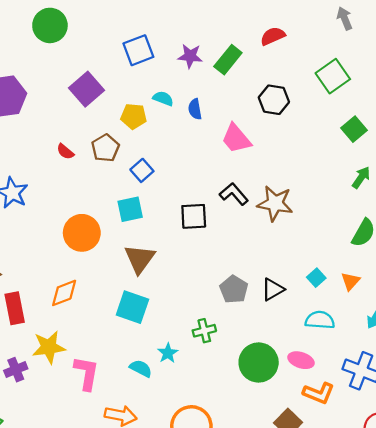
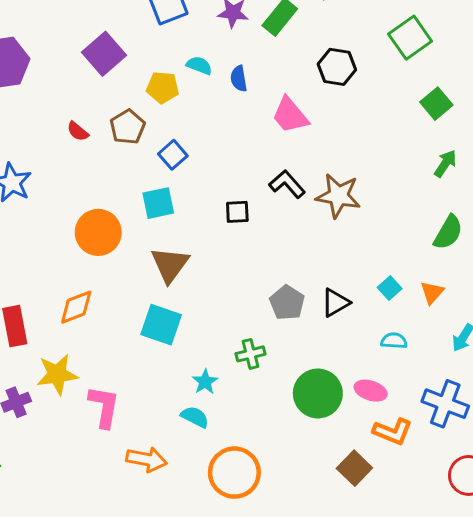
black square: (194, 216) -> (237, 212), size x0.7
cyan semicircle: (320, 320) -> (394, 341), size x0.7
cyan semicircle: (141, 368) -> (195, 417), moved

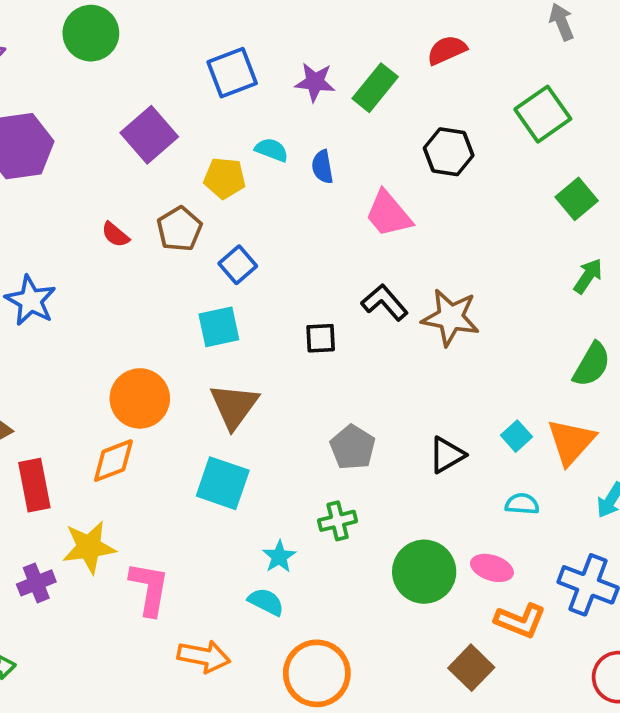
orange circle: (98, 232) -> (140, 398), moved
orange triangle: (432, 292) -> (571, 442), size x1.6
gray pentagon: (287, 303) -> (353, 447), moved

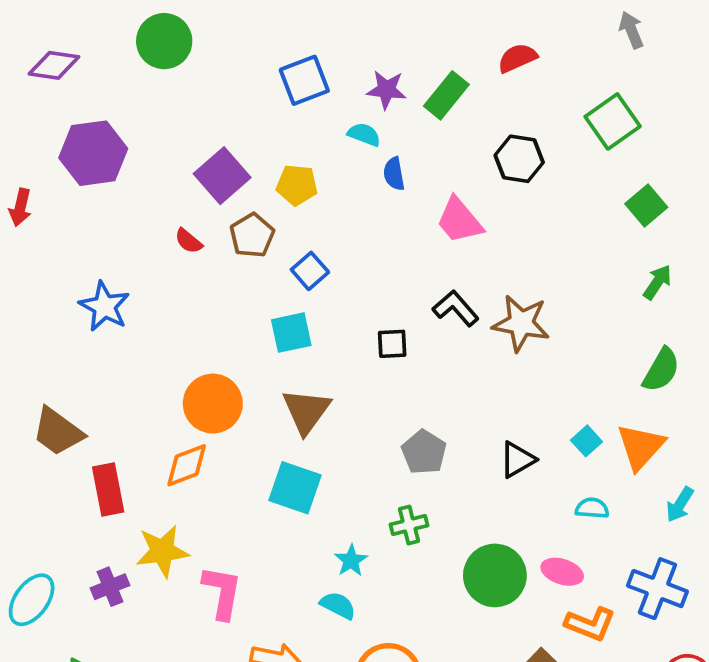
purple square: (149, 135) -> (222, 176), moved
cyan semicircle: (272, 150) -> (364, 135), moved

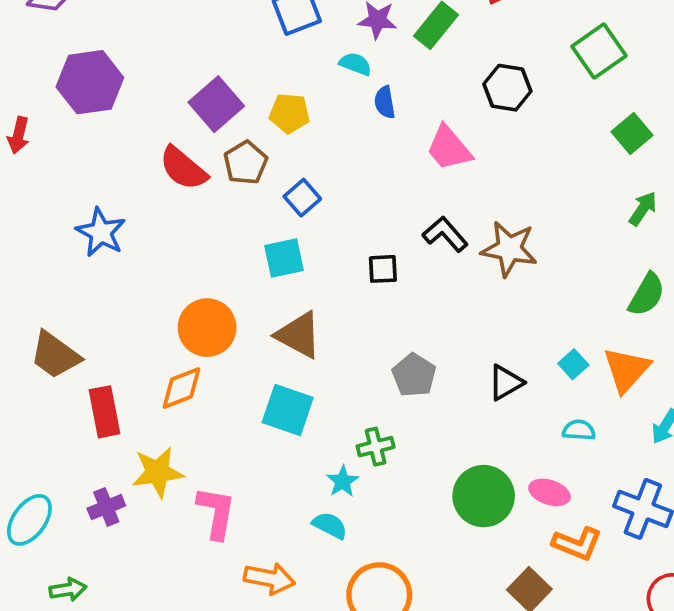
red semicircle: (188, 241) -> (183, 168), size x1.8
brown triangle: (306, 411) -> (299, 335), turned -38
green cross: (409, 525) -> (376, 447), moved

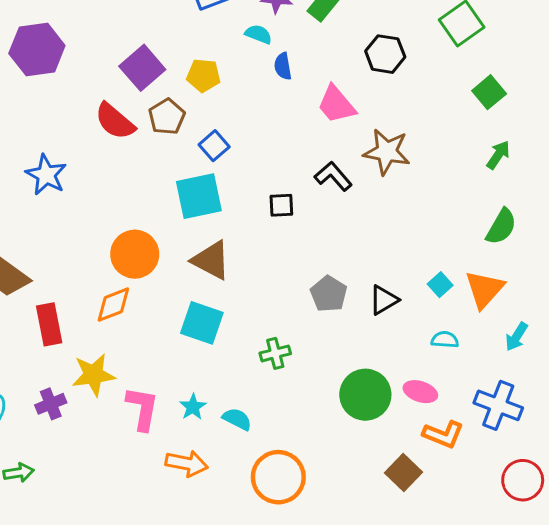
brown star: (509, 249) -> (387, 152), moved
cyan square: (284, 258) -> (199, 196), size x1.4
gray pentagon: (414, 375) -> (329, 294), moved
cyan star: (343, 481) -> (193, 407), moved

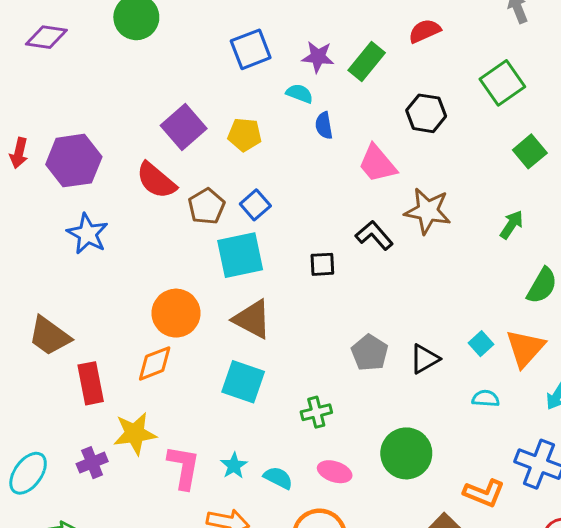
purple hexagon: (37, 49) -> (74, 161), moved
brown pentagon: (167, 117) -> (207, 206), moved
green arrow: (498, 155) -> (512, 225), moved
pink ellipse: (420, 392) -> (335, 472), moved

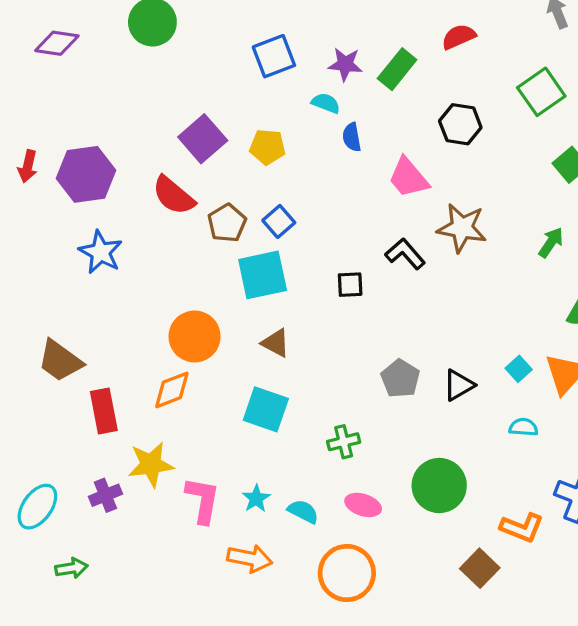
brown triangle: (252, 319) -> (276, 343), size x0.7

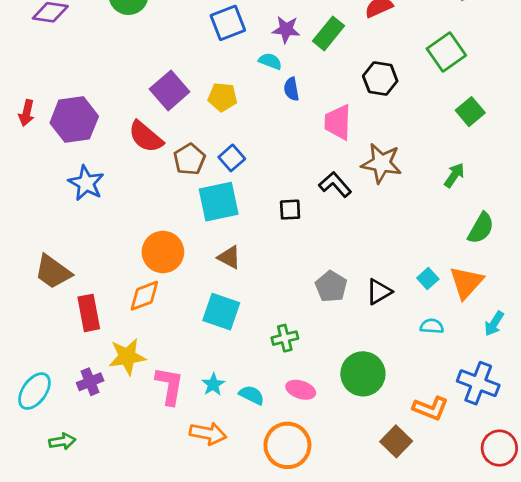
pink trapezoid: (408, 178) -> (338, 122), turned 42

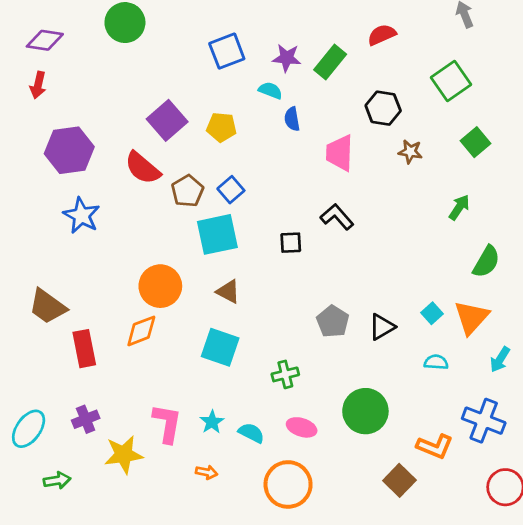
red arrow: (26, 113) -> (38, 85), moved
brown star: (381, 163) -> (410, 152), moved, size x0.6
yellow star: (127, 357) -> (124, 455), moved
orange arrow: (208, 433) -> (206, 472), size x0.6

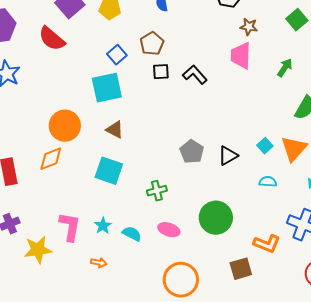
pink trapezoid: (340, 153) -> (241, 56), moved
brown pentagon: (187, 191) -> (152, 44), moved
black square: (291, 243) -> (161, 72), moved
brown square: (399, 480) -> (241, 269), turned 30
orange circle: (288, 484) -> (181, 280), moved

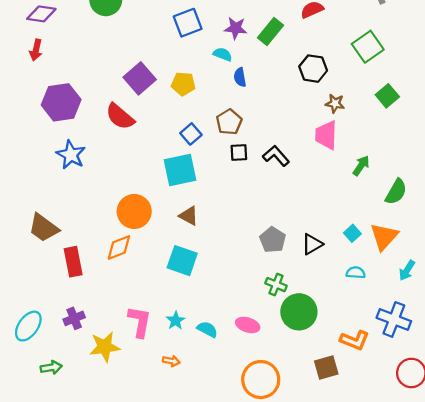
green arrow: (285, 68) -> (361, 166), moved
green cross: (157, 191) -> (276, 285), moved, turned 36

